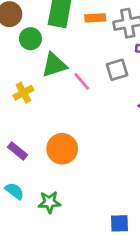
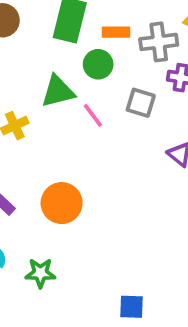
green circle: (30, 39) -> (98, 64), moved
gray square: (117, 70) -> (141, 103), turned 30

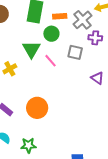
gray cross: (159, 42) -> (83, 20), turned -30
green triangle: (58, 91) -> (31, 49), turned -42

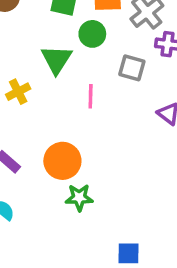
pink line: (51, 61) -> (91, 96), moved, turned 40
green star: (28, 145) -> (79, 197), moved

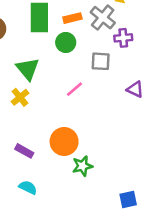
green triangle: (56, 59) -> (28, 69), moved
pink line: (91, 96) -> (74, 89), turned 60

